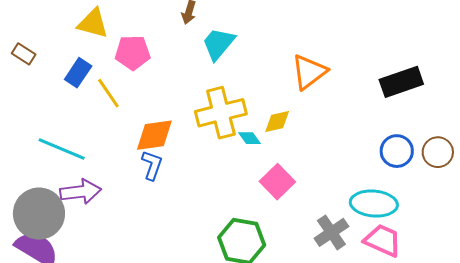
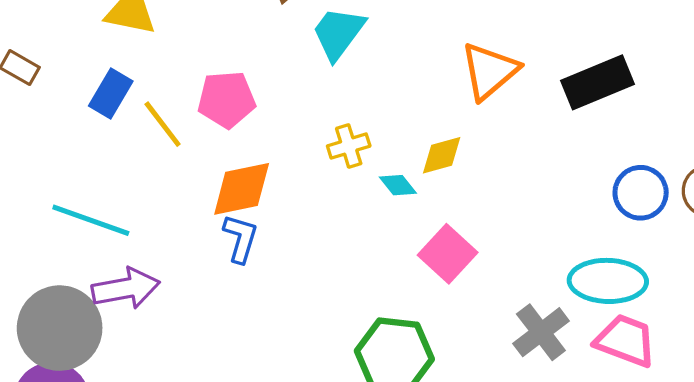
pink pentagon: (133, 53) -> (226, 99), moved
black rectangle: (401, 82) -> (597, 82), moved
yellow cross: (221, 113) -> (349, 146), size x0.5

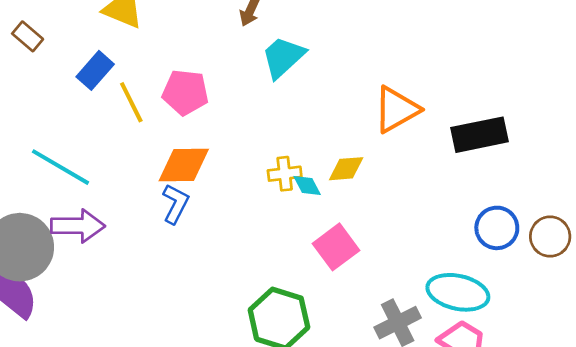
yellow cross: (349, 146) -> (285, 174), moved

